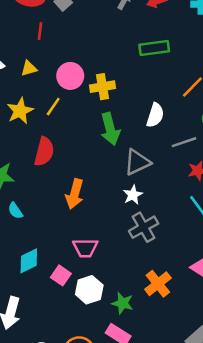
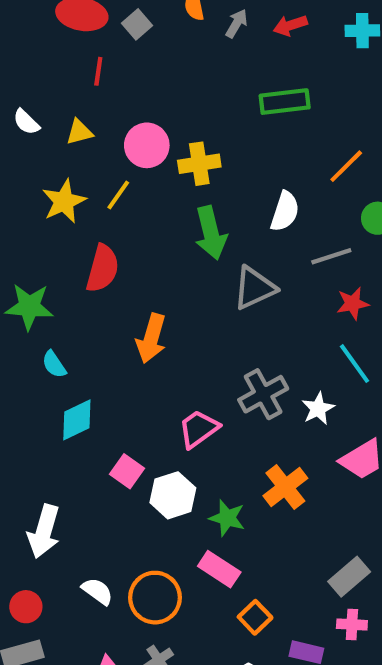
white star: (133, 195) -> (318, 409), moved
pink trapezoid: (85, 248) -> (198, 429), moved, turned 144
cyan diamond: (29, 261) -> (77, 420), moved

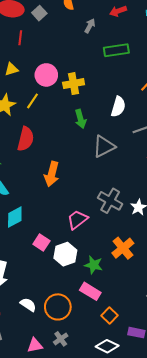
gray arrow: (237, 23) -> (90, 26), moved
green arrow: (211, 233) -> (81, 119), size x0.7
gray cross: (263, 394) -> (110, 201), turned -30

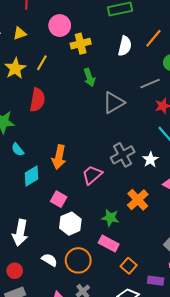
pink circle: (46, 75) -> (60, 26), moved
white semicircle: (118, 107) -> (125, 46), moved
orange arrow: (52, 174) -> (59, 157), moved
gray cross: (110, 201) -> (123, 155), turned 35
white hexagon: (65, 254) -> (70, 224), moved

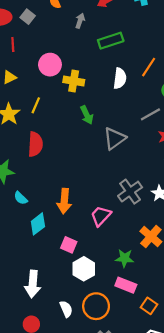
yellow cross: (81, 44) -> (74, 81), turned 30
white semicircle: (49, 260) -> (66, 309), turned 42

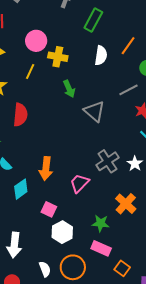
green rectangle: (111, 41) -> (93, 20), turned -45
yellow line: (36, 105) -> (30, 72), moved
gray triangle: (115, 138) -> (94, 111), turned -45

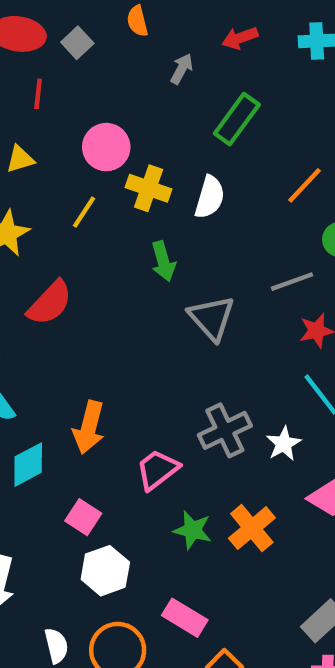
white semicircle: (101, 55) -> (210, 197), moved
red semicircle: (20, 115) -> (50, 303), turned 30
green star: (101, 223) -> (192, 530), moved

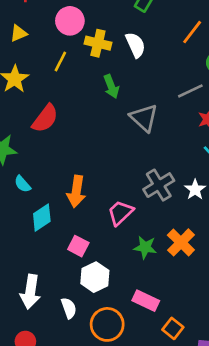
white semicircle: (210, 197) -> (135, 45), turned -35
white semicircle: (56, 646) -> (69, 308), moved

